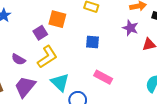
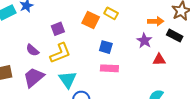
orange square: (57, 19) -> (91, 20), moved
pink rectangle: (103, 77) -> (109, 68), moved, turned -36

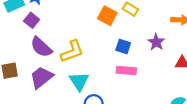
purple square: (58, 29) -> (32, 20), moved, turned -32
purple star: (144, 41) -> (156, 42), moved
purple semicircle: (32, 50) -> (41, 47), size x1.5

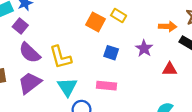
yellow L-shape: (72, 51) -> (60, 57), turned 95
pink rectangle: (126, 70) -> (106, 86), moved

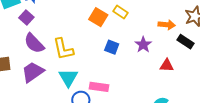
pink rectangle: (106, 86) -> (99, 87), moved

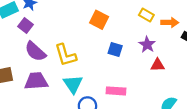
yellow rectangle: (120, 12) -> (146, 15), moved
red triangle: (167, 65) -> (157, 65), moved
purple trapezoid: (33, 72) -> (36, 81), turned 35
pink rectangle: (99, 87) -> (116, 91), moved

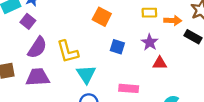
yellow rectangle: (146, 15) -> (149, 13), turned -32
purple semicircle: (35, 51) -> (37, 48), turned -100
cyan triangle: (73, 84) -> (86, 74), moved
pink rectangle: (116, 91) -> (129, 88), moved

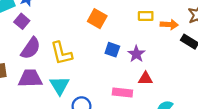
purple star: (150, 42) -> (136, 54), moved
red triangle: (160, 63) -> (146, 79), moved
cyan triangle: (86, 74) -> (60, 86), moved

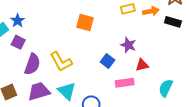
blue square: (112, 50) -> (107, 61), moved, turned 32

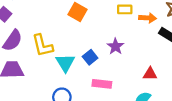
red triangle: (142, 65) -> (150, 74), moved
cyan triangle: (67, 91) -> (65, 63), moved

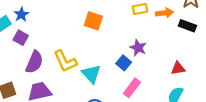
blue square: (90, 57) -> (124, 63), moved
pink rectangle: (102, 84) -> (132, 88), turned -48

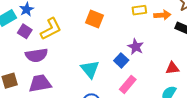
yellow L-shape: (65, 61) -> (51, 29), moved, turned -95
purple semicircle: (34, 62) -> (37, 55), turned 55

